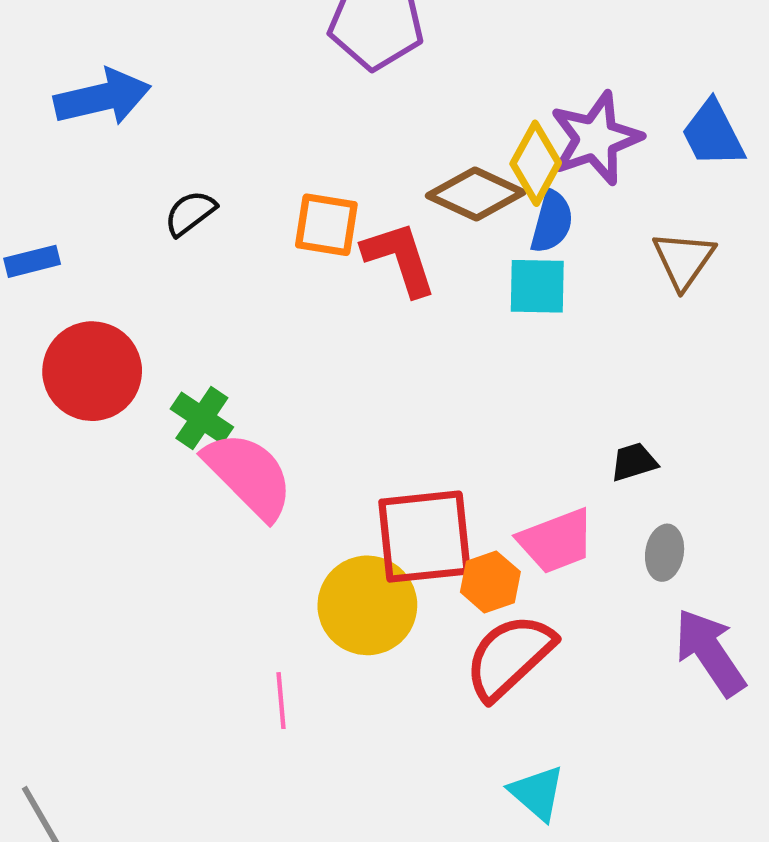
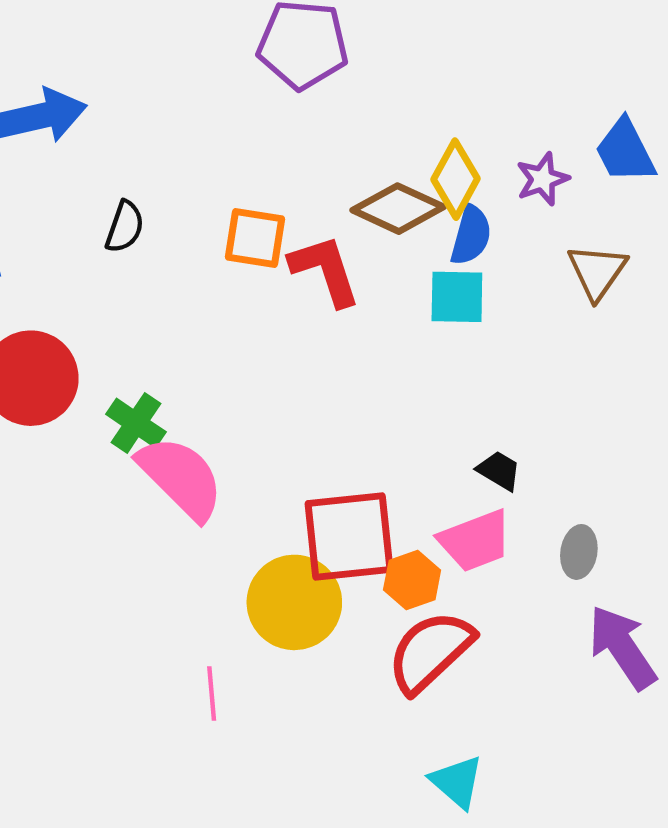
purple star: (596, 138) -> (542, 179), moved, size x0.6
black semicircle: (190, 213) -> (125, 227), turned 146
black trapezoid: (634, 462) -> (499, 471), moved, turned 48

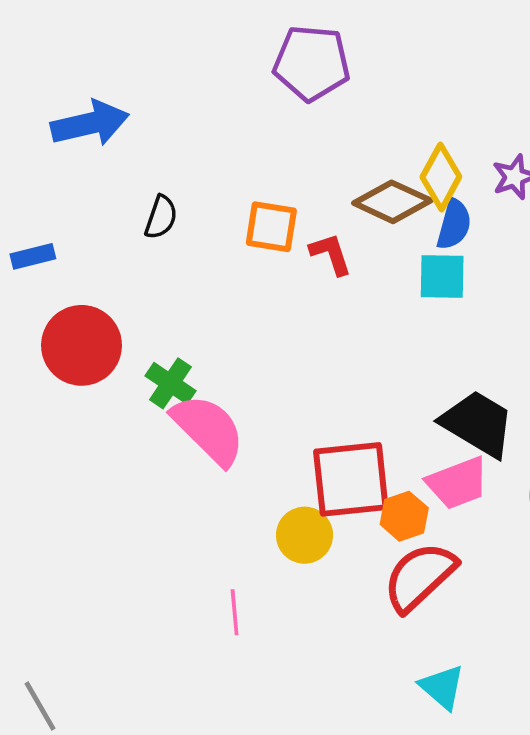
red L-shape: (325, 270) -> (331, 254), size x0.7
black trapezoid: (499, 471) -> (478, 424), size x2.0
yellow circle: (294, 602) -> (305, 535), size x0.7

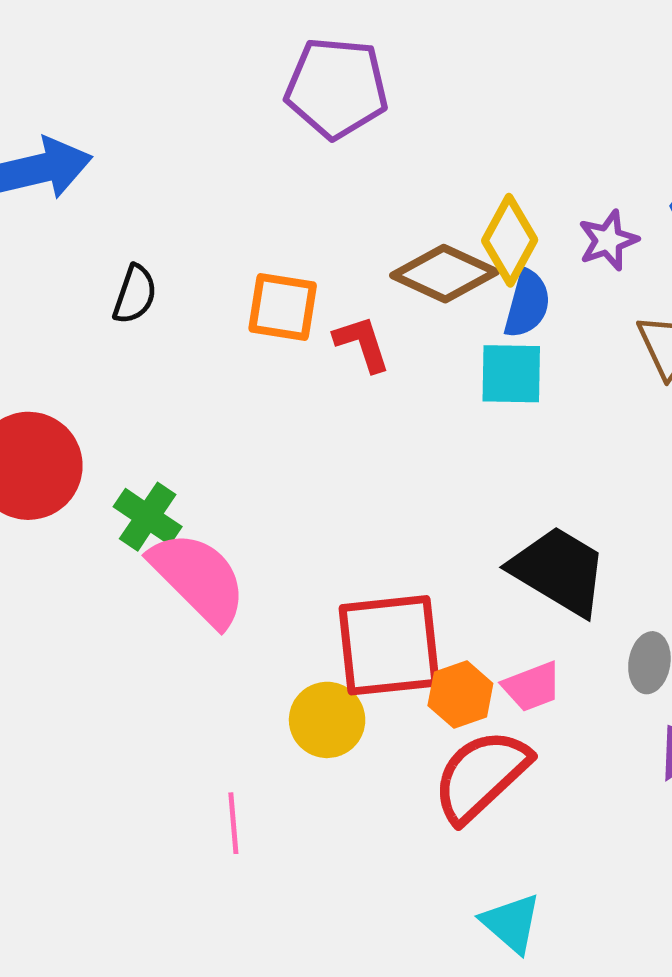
pink trapezoid: (458, 483) -> (532, 687), moved, size x0.7

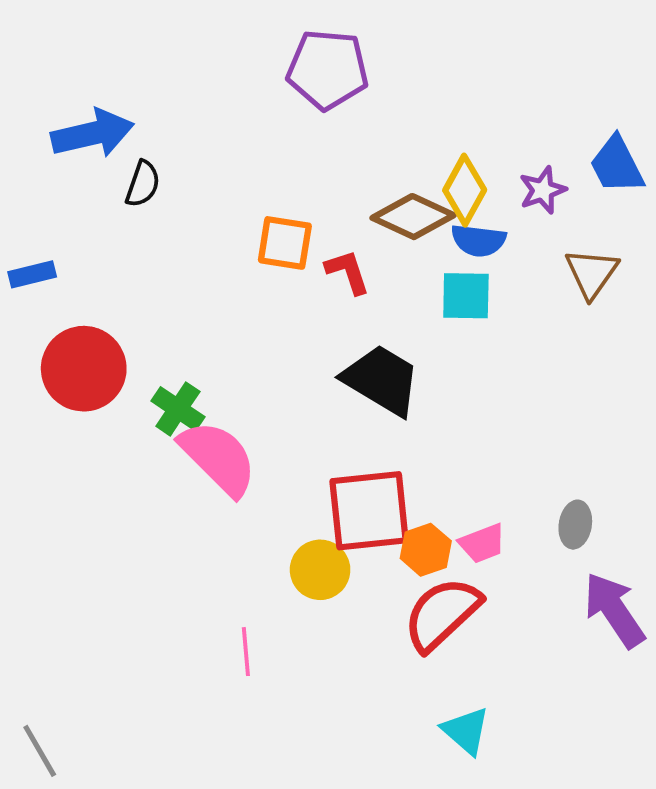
black semicircle: (135, 294) -> (143, 184), moved
blue semicircle: (527, 304) -> (478, 240), turned 82
black trapezoid: (559, 571) -> (382, 380), moved

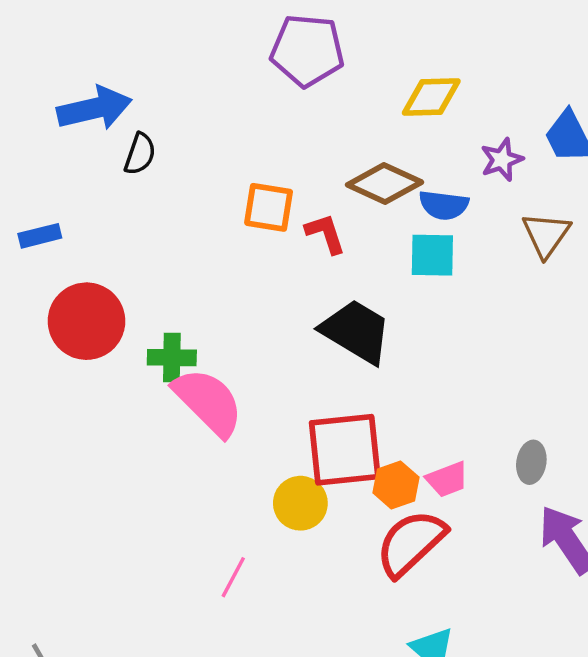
yellow diamond: (465, 190) -> (431, 97), moved, turned 60
green cross: (178, 409) -> (172, 358), turned -33
pink line: (246, 652) -> (233, 577), turned 33

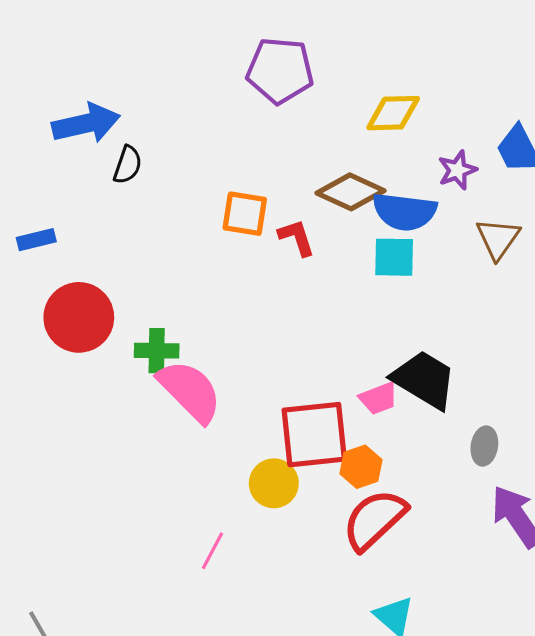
blue semicircle: (444, 205) -> (404, 212), size x1.4
black trapezoid: (356, 331) -> (424, 380), moved
pink trapezoid: (447, 479) -> (379, 398), moved

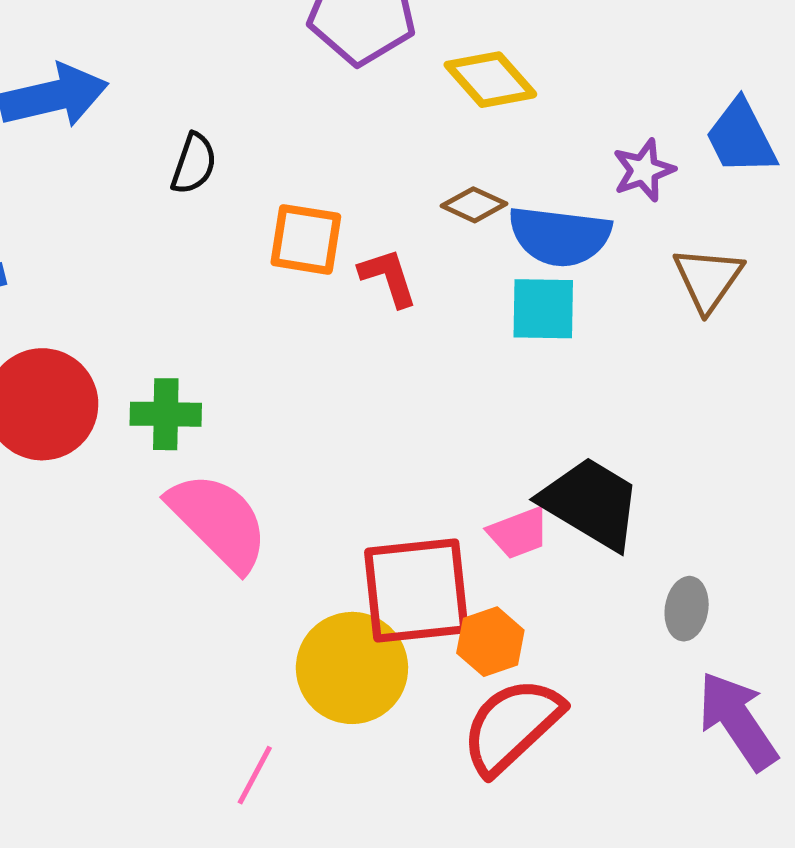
yellow diamond: (393, 113) -> (490, 80), moved, turned 50
black semicircle: (128, 165) -> (194, 164), moved
brown diamond: (351, 192) -> (474, 205), size x0.6
green cross: (157, 351) -> (166, 414), moved
yellow circle: (274, 483) -> (352, 668), size x1.4

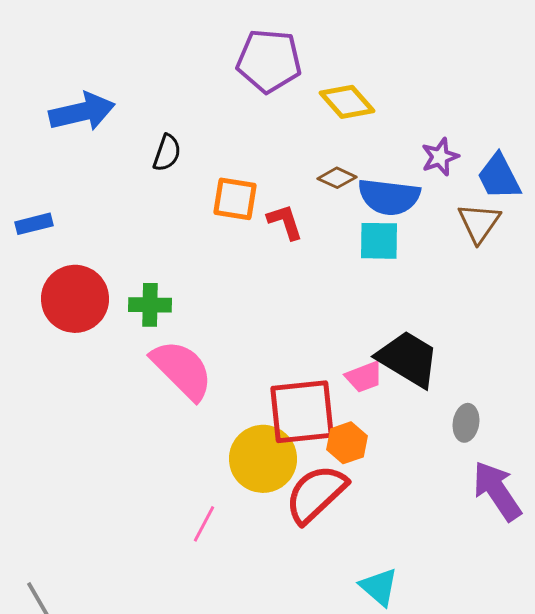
blue trapezoid: (741, 137) -> (499, 177), moved
red semicircle: (512, 726) -> (316, 494), moved

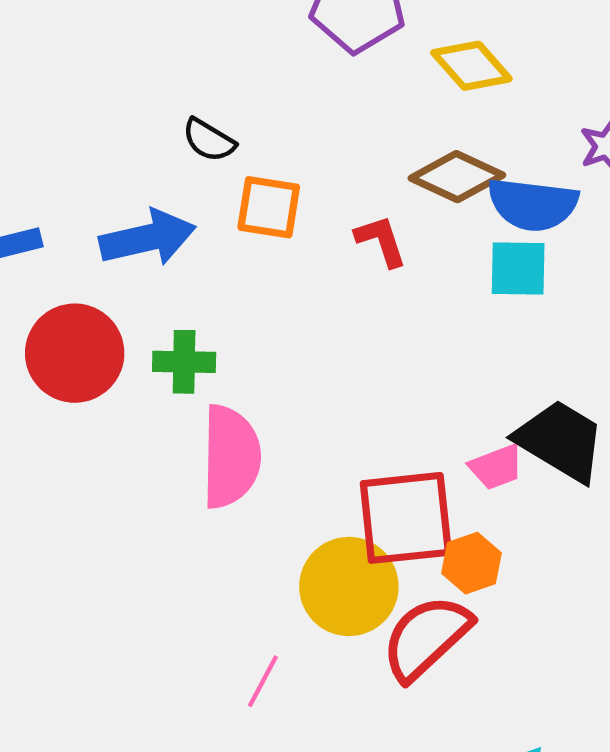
blue arrow: (82, 112) -> (148, 238), moved
black semicircle: (167, 153) -> (209, 140), turned 102
brown diamond: (337, 178) -> (457, 177), size x1.6
orange square: (235, 199) -> (269, 207), moved
pink semicircle: (182, 370) -> (231, 457), turned 46

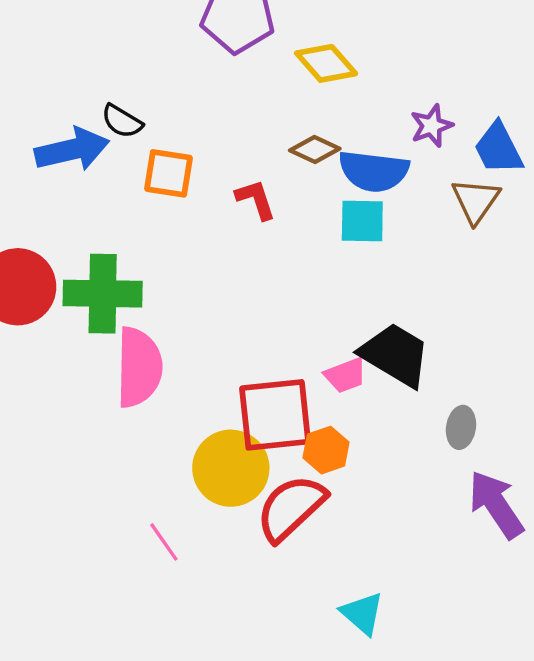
brown diamond: (457, 177) -> (315, 150), size x0.7
blue arrow: (148, 238) -> (72, 150), moved
green cross: (184, 362) -> (103, 294), size x1.6
pink line: (263, 681) -> (164, 542), turned -63

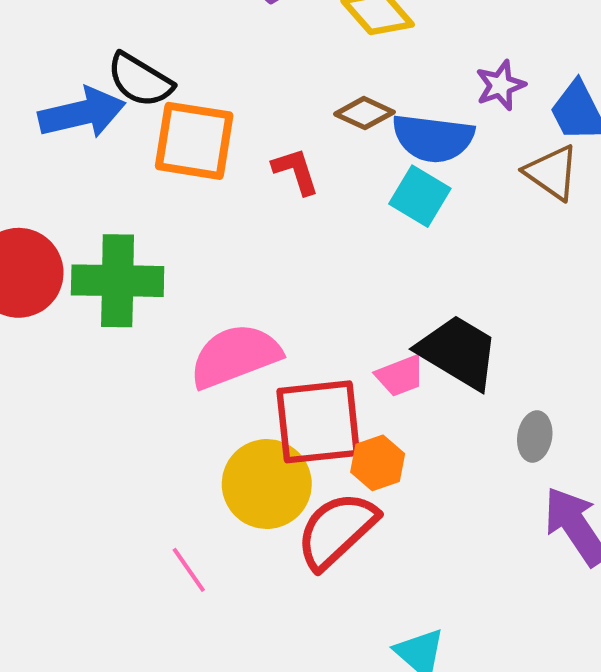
black semicircle: (122, 121) -> (140, 80), size x1.4
orange square: (168, 173) -> (194, 141), size x1.4
brown triangle: (476, 201) -> (552, 172), turned -30
cyan square: (362, 221) -> (420, 196), turned 30
pink semicircle: (139, 367) -> (235, 356), moved, turned -112

